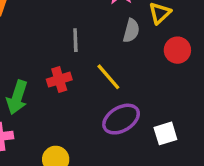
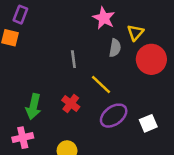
red circle: (177, 50) -> (151, 59), size x1.5
red cross: (59, 80) -> (71, 104), moved, turned -30

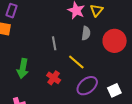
yellow triangle: (135, 33) -> (97, 10), moved
green arrow: (33, 107) -> (23, 69), moved

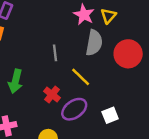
gray semicircle: (86, 33) -> (94, 43), size x1.5
purple ellipse: (87, 86) -> (74, 109), moved
white square: (114, 90) -> (110, 115), moved

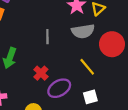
gray semicircle: (94, 43) -> (83, 31), turned 65
yellow line: (81, 77) -> (87, 67), moved

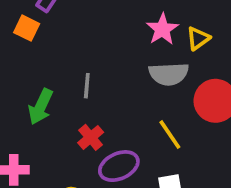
gray line: (47, 37) -> (87, 86), moved

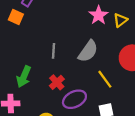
gray semicircle: (169, 74) -> (88, 51), moved, turned -50
green arrow: (41, 107) -> (24, 77), moved

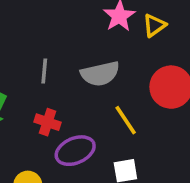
gray semicircle: (88, 51) -> (100, 74), turned 40
red cross: (57, 82) -> (48, 122), turned -32

